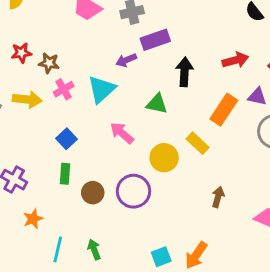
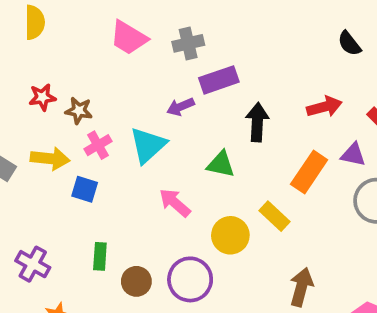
blue square: (67, 139) -> (85, 189), moved, turned -30
brown arrow: (218, 197) -> (301, 287), size x1.4

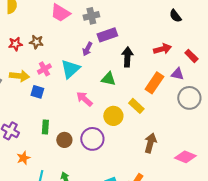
purple arrow: (180, 107) -> (87, 49), turned -40
brown star: (79, 111) -> (36, 42), moved

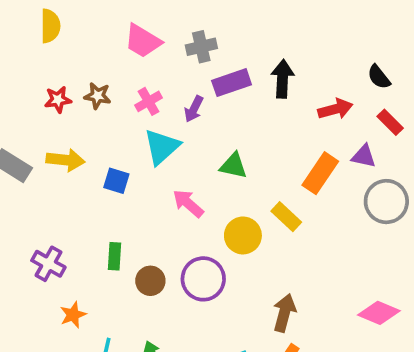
black semicircle: (175, 16) -> (379, 77), moved
black arrow: (127, 57) -> (283, 79), moved
pink cross: (44, 69) -> (149, 101), moved
blue square: (37, 92) -> (116, 181), moved
brown arrow: (150, 143) -> (284, 313), moved

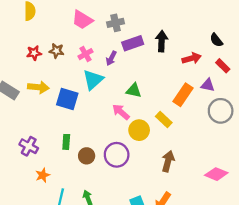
blue square: (116, 181) -> (67, 99), size x1.5
pink arrow: (188, 203) -> (121, 112), moved
brown arrow: (284, 313) -> (168, 161), moved

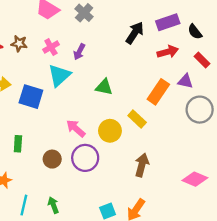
gray cross: (116, 23) -> (84, 13), turned -35
black arrow: (162, 41) -> (135, 33), turned 30
purple rectangle: (133, 43) -> (168, 22), moved
pink arrow: (121, 112) -> (76, 128), moved
green rectangle: (66, 142) -> (18, 144), moved

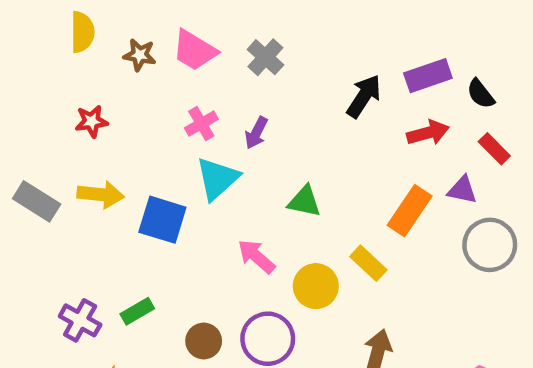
brown star: (19, 43) -> (140, 55), moved
pink arrow: (76, 128) -> (256, 256), moved
green rectangle: (18, 144) -> (137, 311), turned 56

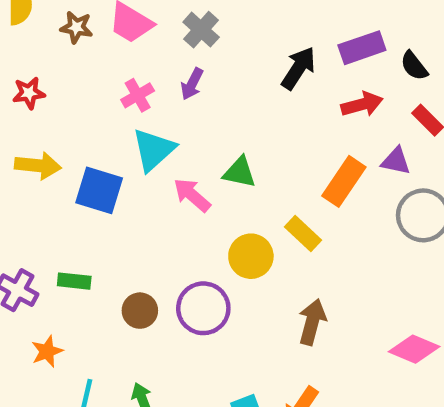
purple arrow: (256, 133) -> (192, 84), moved
pink arrow: (256, 256) -> (192, 195), moved
green rectangle: (137, 311) -> (74, 281), turned 36

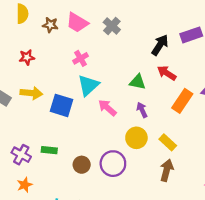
purple arrow: (192, 84) -> (142, 110), moved, turned 128
red arrow: (362, 104) -> (167, 73), moved, turned -132
green triangle: (240, 172) -> (138, 82), moved
yellow rectangle: (303, 234) -> (168, 142), moved
orange star: (47, 351) -> (25, 185), moved

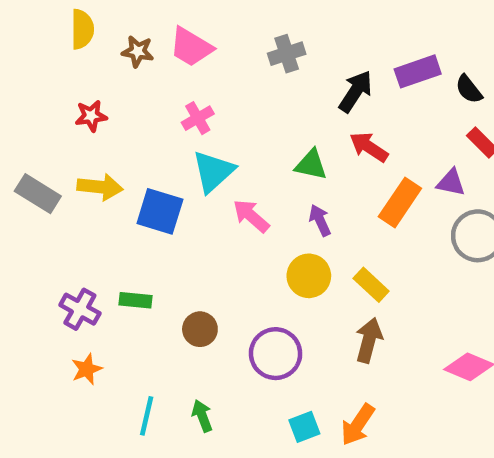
gray cross: (112, 26) -> (287, 54), moved, turned 30
purple circle: (113, 164) -> (276, 354), moved

